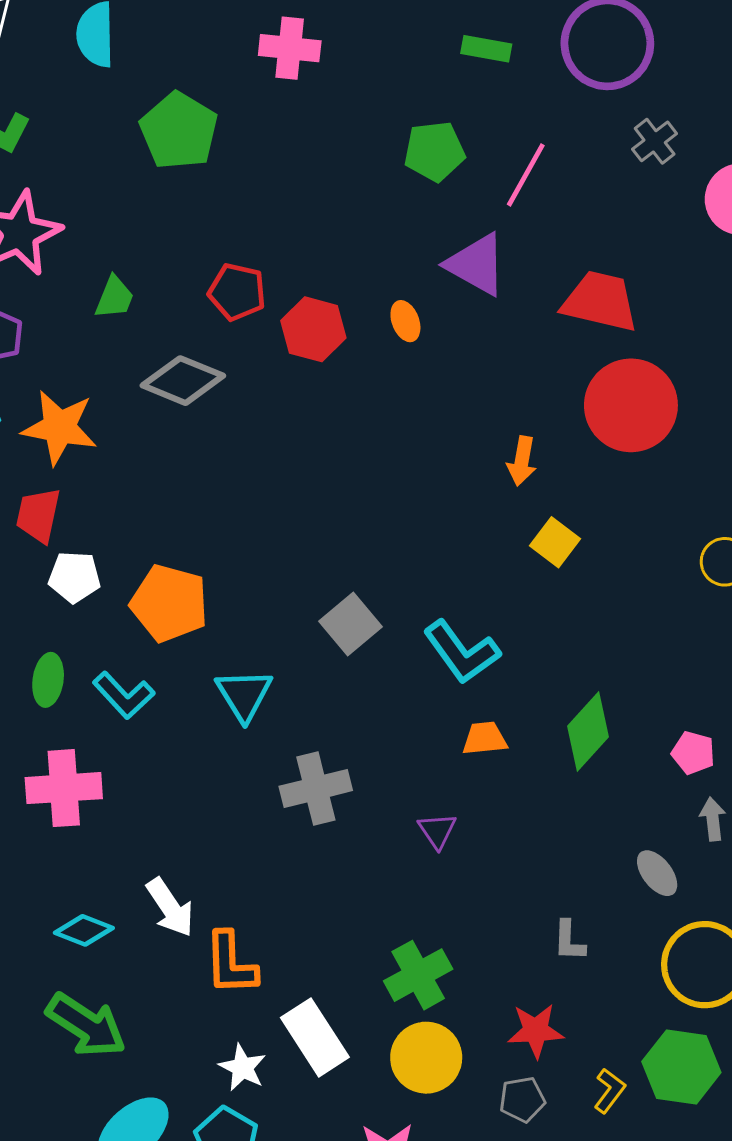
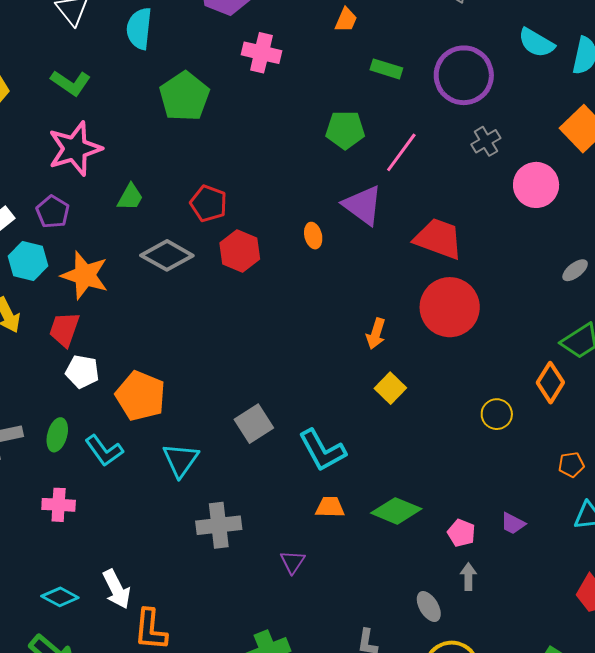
red hexagon: (313, 329) -> (240, 251), moved
green diamond: (588, 731) -> (396, 511), turned 63
pink cross: (64, 788) -> (59, 505), size x0.7

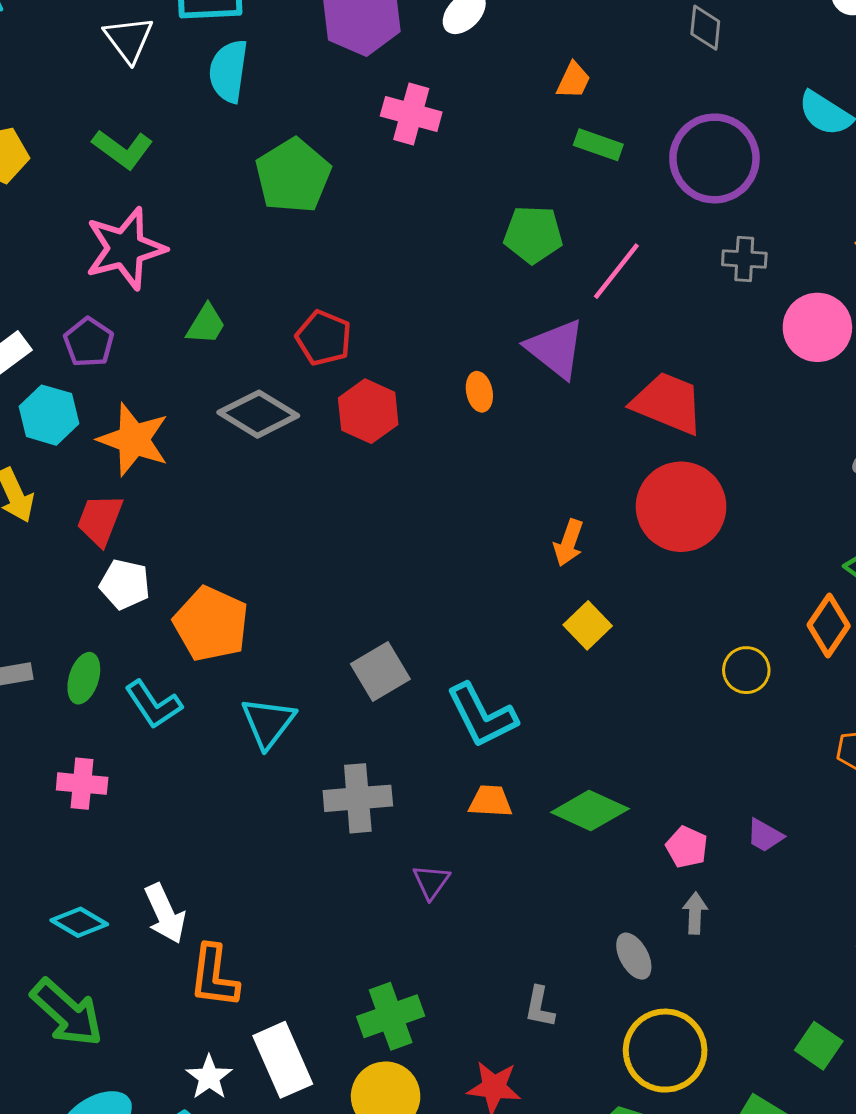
orange trapezoid: (346, 20) -> (573, 80), moved
gray cross: (486, 141) -> (744, 259), turned 32
gray cross: (219, 525) -> (358, 798), moved

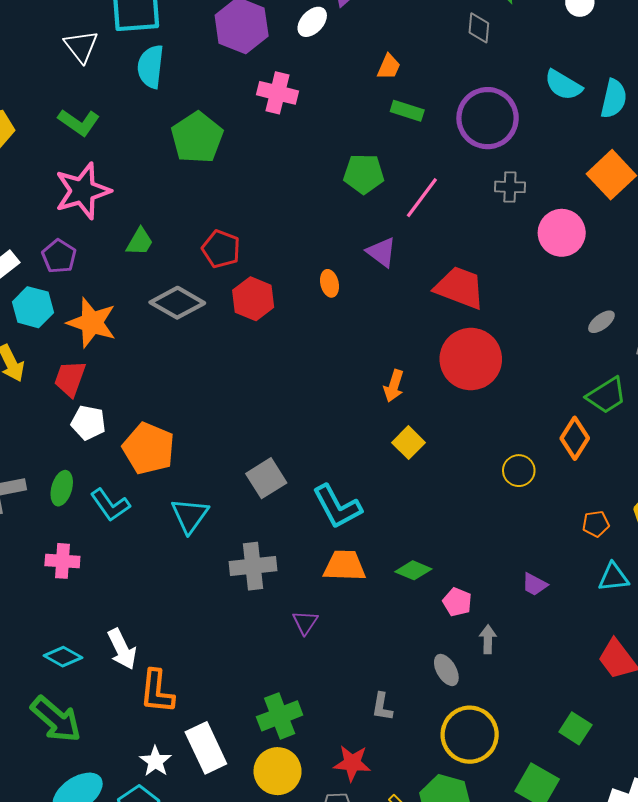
purple triangle: (556, 349) -> (381, 252), size x0.7
orange trapezoid: (490, 801) -> (345, 566), size x1.4
green diamond: (590, 811) -> (413, 570), size x0.7
pink pentagon: (687, 847) -> (457, 602), moved

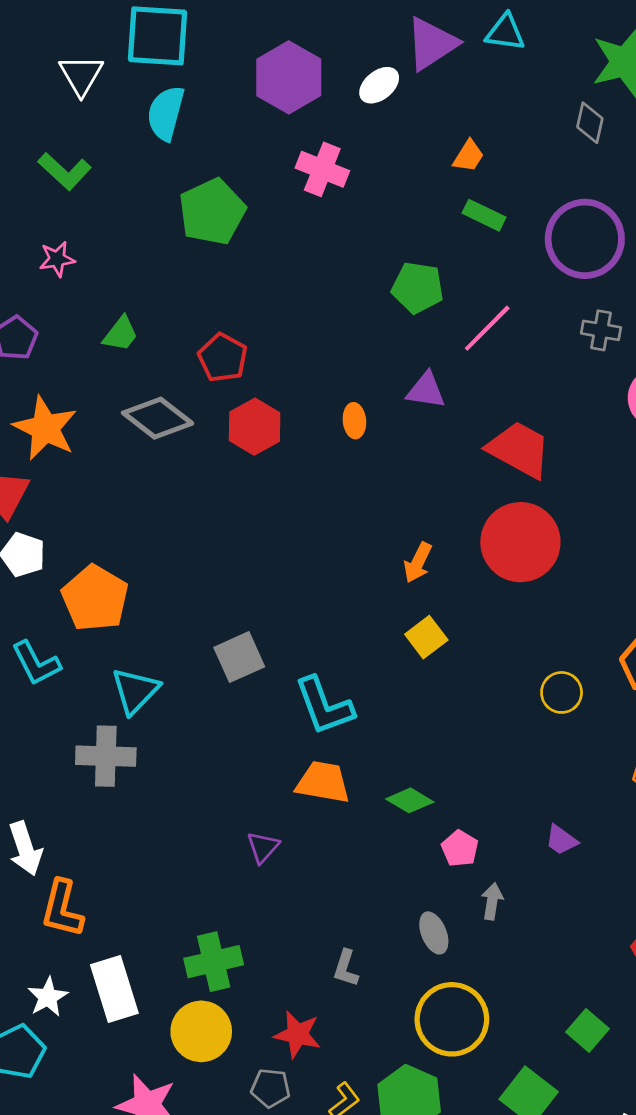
pink star: (83, 191) -> (57, 259), size x0.5
purple triangle: (381, 252) -> (426, 390), turned -36
gray cross: (253, 566) -> (106, 756), moved

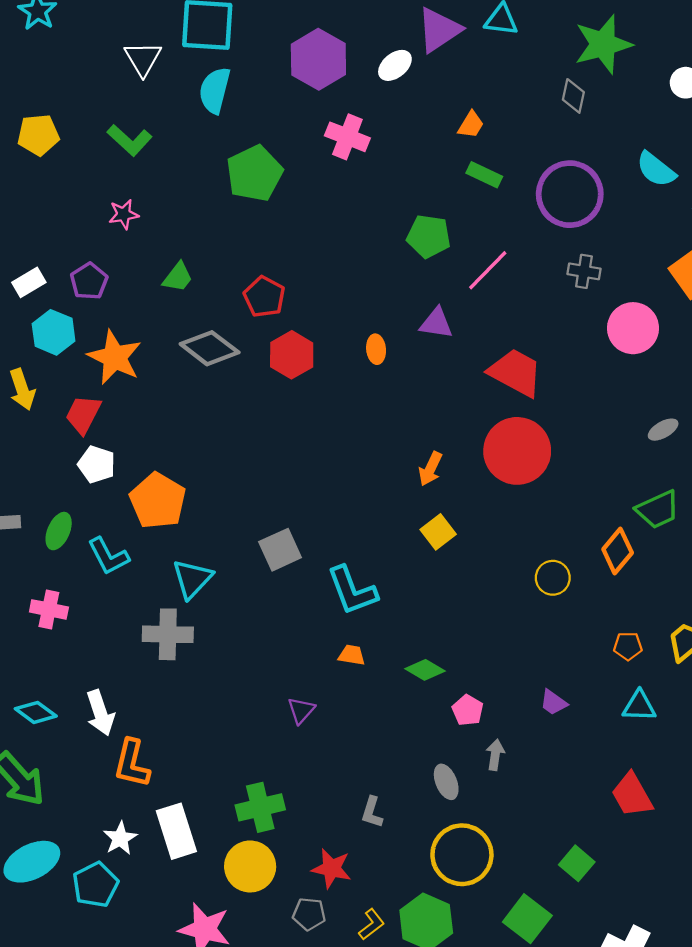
orange trapezoid: (323, 782) -> (352, 655), size x0.6

